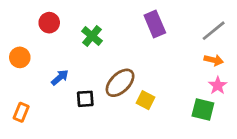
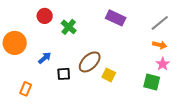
red circle: (49, 23) -> (45, 16), moved
purple rectangle: (155, 24) -> (116, 18), turned -42
orange circle: (20, 57) -> (15, 43), size x1.5
orange rectangle: (21, 112) -> (26, 89), moved

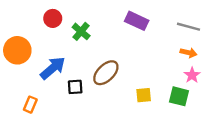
gray line: (160, 23) -> (189, 27), turned 54
blue arrow: (45, 58) -> (53, 68), size x1.6
yellow square: (109, 75) -> (144, 95), moved, turned -32

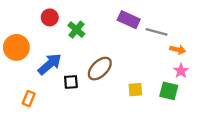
gray line: (189, 27) -> (157, 32), moved

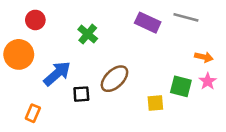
red circle: (50, 17) -> (35, 20), moved
gray line: (157, 32) -> (186, 17), moved
green square: (169, 91) -> (181, 86), moved

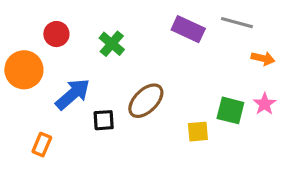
red circle: (35, 20) -> (56, 34), moved
orange arrow: (204, 57) -> (263, 58), moved

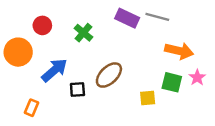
gray line: (237, 23) -> (157, 17), moved
purple rectangle: (188, 29) -> (127, 18), moved
orange arrow: (263, 58) -> (179, 51), moved, size x1.6

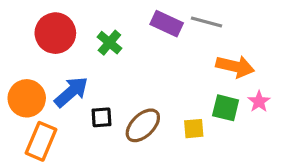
red circle: (42, 25) -> (55, 33), size x1.6
orange circle: (18, 52) -> (27, 98), moved
brown ellipse: (109, 75) -> (143, 125), moved
orange rectangle: (31, 108) -> (41, 141), size x1.6

